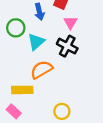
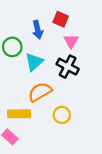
yellow circle: (62, 111) -> (62, 115), moved

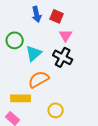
blue arrow: (38, 30) -> (37, 14), moved
yellow circle: (62, 115) -> (56, 110), moved

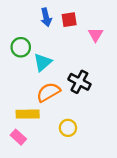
red square: (57, 16) -> (69, 20), turned -32
pink triangle: (66, 35) -> (96, 35), moved
black cross: (63, 57) -> (79, 82), moved

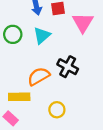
pink triangle: (96, 35) -> (83, 23), size x1.5
cyan triangle: (43, 62) -> (42, 35), moved

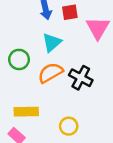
green circle: (13, 34) -> (19, 59), moved
orange semicircle: (39, 76) -> (51, 73), moved

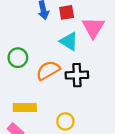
cyan triangle: (52, 43) -> (69, 41), moved, turned -48
black cross: (81, 78) -> (77, 75), turned -30

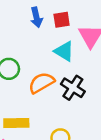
black cross: (77, 75) -> (73, 88), turned 35

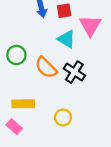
orange semicircle: (41, 83) -> (46, 68), turned -105

